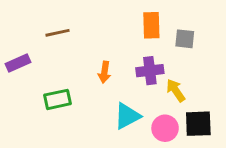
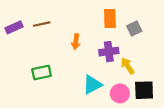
gray square: (185, 39) -> (134, 28), turned -32
purple rectangle: (18, 63) -> (14, 27), moved
orange arrow: (104, 72) -> (76, 42), moved

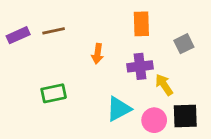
gray square: (134, 28) -> (184, 44), moved

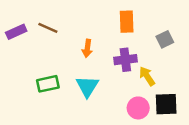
brown line: (54, 31) -> (48, 28), turned 36
cyan triangle: (119, 109) -> (87, 86), moved, turned -30

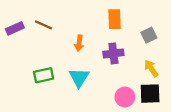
yellow arrow: (147, 76) -> (151, 68), moved

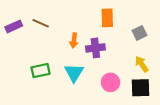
purple cross: (113, 53) -> (95, 48), moved
pink circle: (125, 97) -> (110, 82), moved

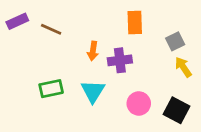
purple rectangle: (14, 26) -> (17, 21), moved
yellow arrow: (142, 64) -> (183, 67), moved
black square: (141, 88) -> (177, 110), turned 30

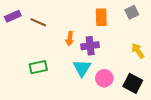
gray square: (175, 41) -> (132, 12), moved
cyan triangle: (93, 91) -> (82, 68), moved

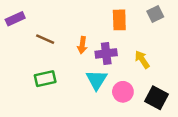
brown line: (38, 22) -> (45, 39), moved
yellow arrow: (138, 51) -> (142, 59), moved

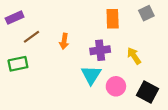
brown line: (45, 39) -> (31, 37), moved, turned -60
orange arrow: (82, 45) -> (64, 41), moved
green rectangle: (45, 79) -> (18, 64), moved

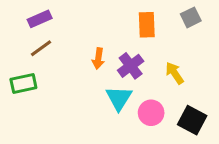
purple rectangle: (15, 18) -> (40, 19), moved
orange arrow: (64, 41) -> (98, 58), moved
purple cross: (100, 50) -> (131, 66), turned -30

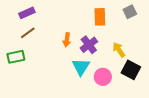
black square: (192, 120) -> (131, 70), moved

